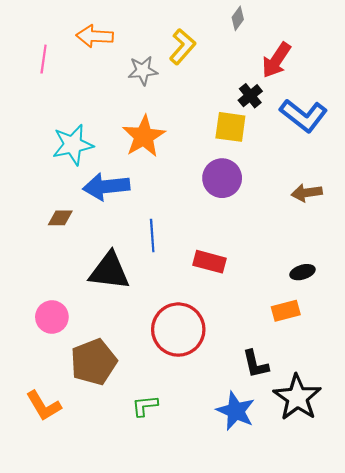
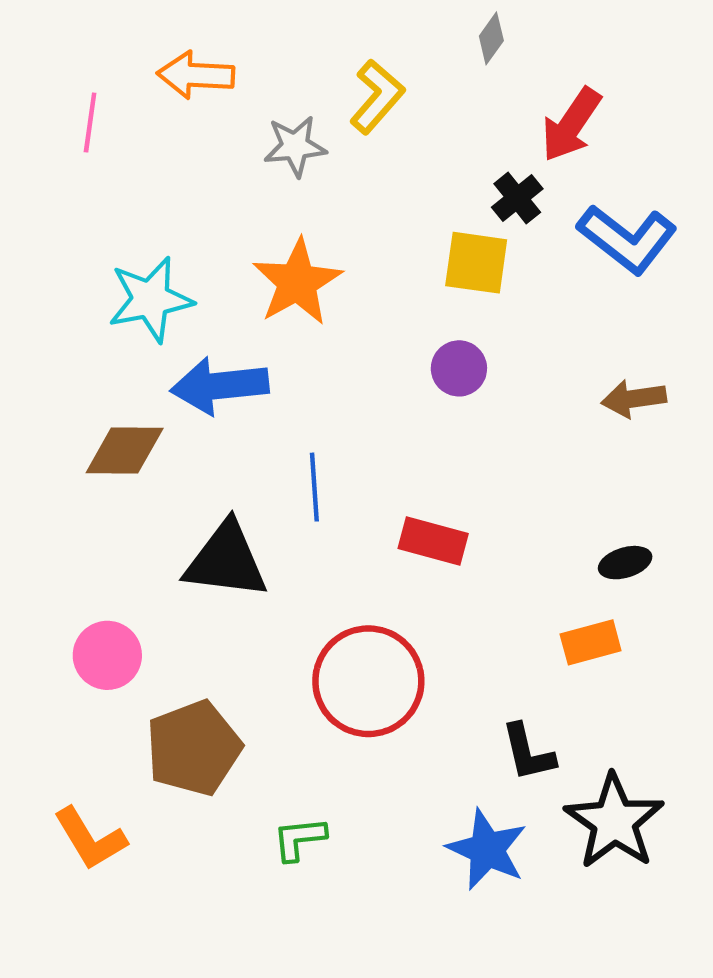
purple circle: (222, 178) -> (459, 368), size x0.7
brown diamond: (60, 218) -> (125, 450), size x1.5

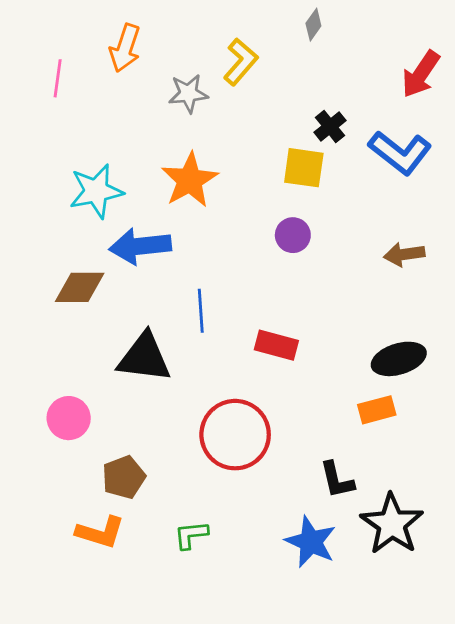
orange arrow: (196, 75) -> (125, 48), turned -75
red arrow: (571, 125) -> (421, 74), moved
black ellipse: (625, 563) -> (399, 359), size x1.6
brown pentagon: (194, 748) -> (124, 477), size x0.7
orange L-shape: (90, 839) -> (100, 532), moved, turned -42

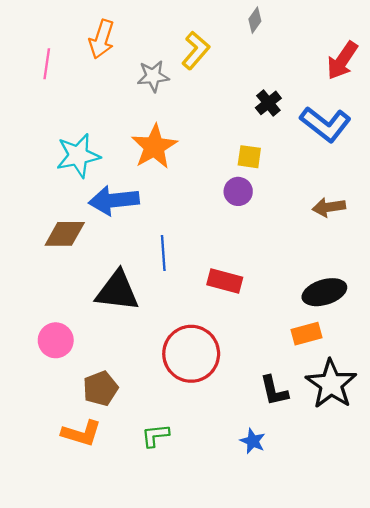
yellow square: (304, 168) -> (249, 157), moved, size x0.7
black star: (392, 524) -> (331, 384), moved
blue star: (311, 542) -> (253, 441), size x0.6

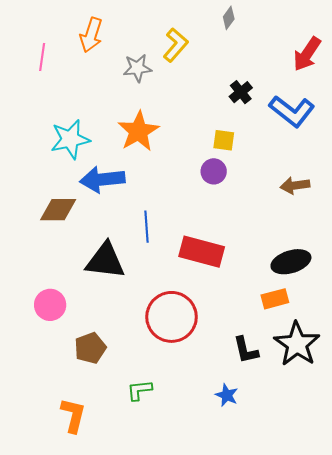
red rectangle: (225, 281) -> (202, 252), size x1.4
orange L-shape: (81, 433) -> (73, 415), moved, turned -93

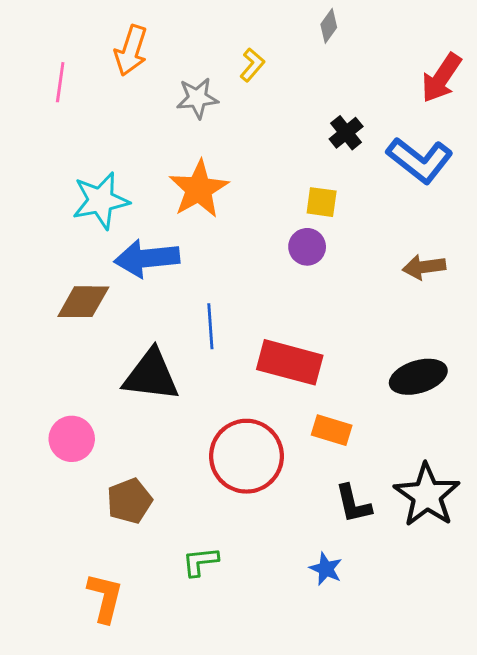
yellow L-shape: (176, 45) -> (252, 65), size x0.7
orange rectangle: (275, 299) -> (332, 430), moved, turned 32

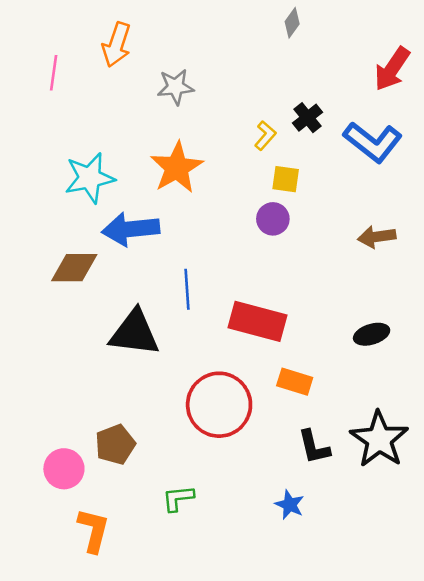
yellow L-shape: (252, 65) -> (265, 136), moved
black ellipse: (418, 377) -> (372, 334), size x0.7
pink circle: (72, 439) -> (64, 469), moved

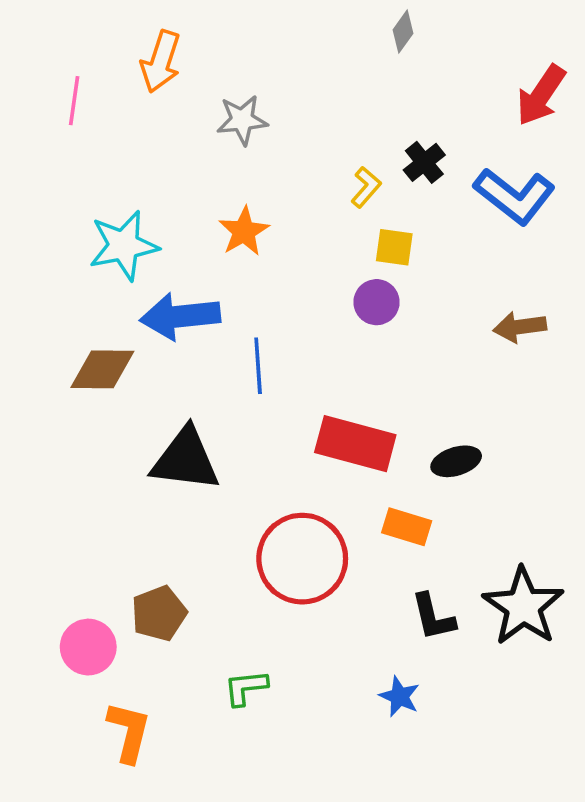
orange star: (177, 168) -> (244, 231), size x0.7
blue line: (187, 289) -> (258, 366), moved
black ellipse: (372, 334) -> (456, 461), moved

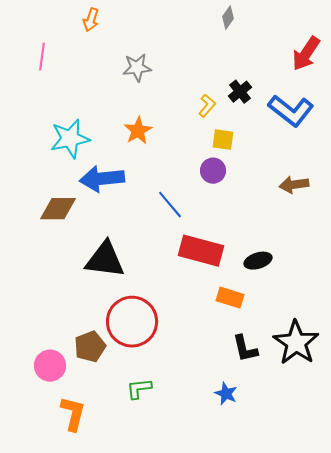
orange arrow: (161, 62) -> (91, 20), moved, size x0.7
blue line: (258, 366) -> (170, 205), moved, turned -36
red circle: (302, 559) -> (132, 322), moved

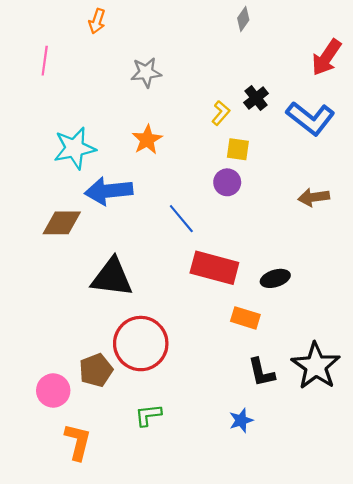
blue star: (226, 394) -> (241, 420), turned 30

